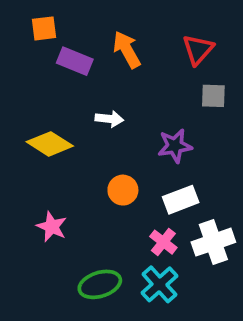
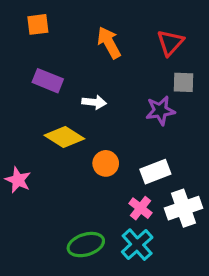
purple rectangle: (75, 61) -> (48, 81), moved
yellow diamond: (50, 144) -> (64, 137), moved
purple star: (175, 146) -> (160, 110), moved
pink star: (52, 227) -> (18, 180), moved

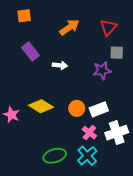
orange arrow: (109, 43) -> (69, 27), turned 84
purple rectangle: (48, 81) -> (30, 52), turned 30
yellow diamond: (64, 137) -> (41, 106), moved
orange circle: (106, 163) -> (77, 108), moved

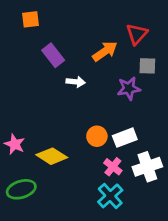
orange arrow: (69, 27) -> (105, 51), moved
purple rectangle: (30, 52) -> (53, 55), moved
yellow diamond: (41, 106) -> (52, 156), moved
green ellipse: (55, 156) -> (21, 189), moved

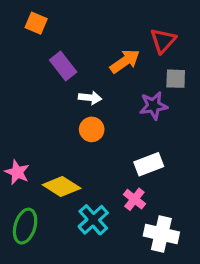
orange square: (31, 19) -> (36, 23), turned 30
orange circle: (97, 136) -> (92, 129), moved
white cross: (147, 167) -> (161, 234), moved, turned 32
green ellipse: (21, 189) -> (25, 226), turned -56
cyan cross: (110, 196) -> (93, 220), moved

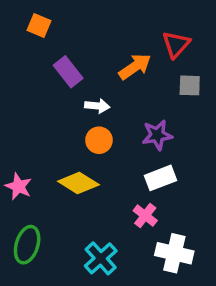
purple star: (153, 106) -> (157, 135), moved
yellow diamond: (62, 186) -> (78, 183), moved
cyan cross: (93, 220) -> (101, 258), moved

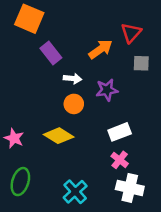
orange square: (39, 25) -> (29, 19), size x1.6
purple star: (157, 135) -> (107, 90), moved
pink cross: (145, 216) -> (120, 160), moved

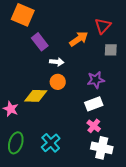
purple star: (107, 90) -> (96, 80), moved
yellow diamond: (59, 136) -> (36, 96), moved, turned -30
cyan cross: (75, 192) -> (51, 143), moved

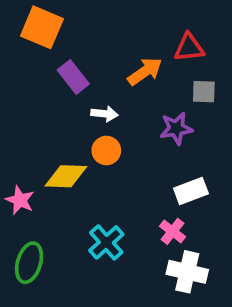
red triangle: (103, 26) -> (189, 48), turned 42
purple star: (96, 80) -> (176, 128), moved
white rectangle: (94, 104) -> (191, 191), moved
cyan cross: (51, 143) -> (106, 242), moved

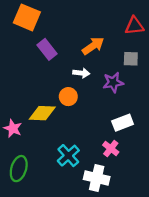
red triangle: (189, 48) -> (134, 26), moved
white arrow: (104, 114) -> (81, 73), moved
white cross: (187, 272) -> (97, 178), moved

